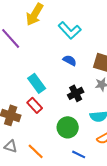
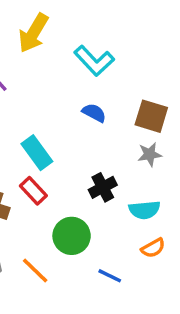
black cross: (76, 93) -> (103, 187), moved
green circle: (68, 127) -> (72, 236), moved

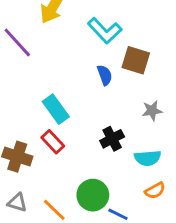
blue semicircle: (94, 113) -> (105, 75), turned 42
brown square: (151, 116) -> (136, 60), moved
green circle: (72, 236) -> (93, 195), moved

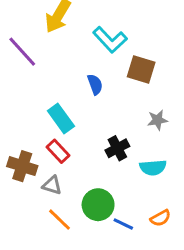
blue semicircle: (105, 75) -> (95, 84), moved
orange semicircle: (155, 191) -> (160, 218), moved
gray triangle: (17, 202) -> (52, 185), moved

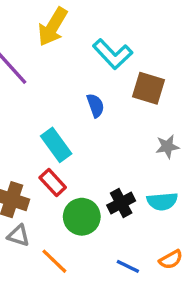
black cross: (117, 148) -> (121, 203), moved
gray triangle: (52, 185) -> (18, 236), moved
green circle: (98, 205) -> (82, 217), moved

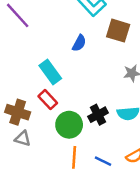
blue semicircle: (95, 105) -> (79, 43), turned 48
orange line: (54, 261) -> (74, 157), moved, turned 50

